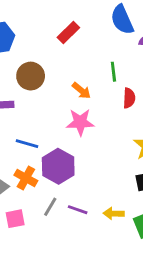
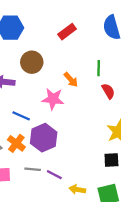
red semicircle: (129, 98) -> (108, 91), turned -42
pink star: (80, 122) -> (53, 99), moved
gray line: (50, 207) -> (33, 169), turned 56
yellow arrow: (114, 213) -> (77, 189), moved

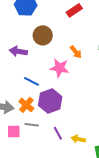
gray line: (33, 169) -> (32, 125), moved
purple line: (54, 175) -> (58, 133), turned 32
yellow arrow: (77, 189) -> (78, 139), moved

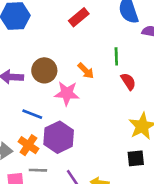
brown circle: (43, 35) -> (44, 70), moved

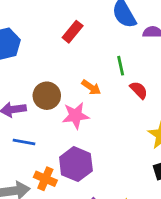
blue line: (32, 114) -> (24, 142), moved

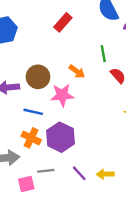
blue line: (24, 142) -> (33, 112), moved
orange cross: (45, 179) -> (31, 138), moved

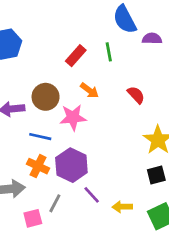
red rectangle: (63, 22) -> (76, 56), moved
green line: (103, 54) -> (109, 52), moved
gray line: (46, 171) -> (55, 203), turned -56
purple line: (79, 173) -> (92, 195), moved

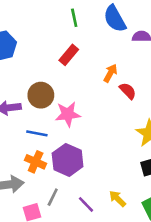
green line: (109, 52) -> (74, 18), moved
orange arrow: (89, 90) -> (110, 73), moved, turned -96
purple line: (92, 195) -> (86, 204), moved
yellow arrow: (122, 207) -> (117, 199), turned 48

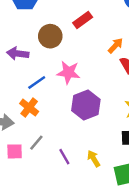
brown circle: (41, 95) -> (50, 36), moved
blue line: (37, 133) -> (37, 83), turned -60
purple hexagon: (68, 160) -> (86, 105), moved

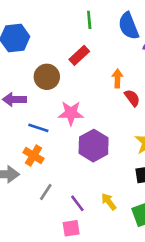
orange arrow: (115, 46) -> (118, 78), turned -35
blue line: (37, 83) -> (38, 128), turned 60
pink square: (15, 151) -> (71, 228), moved

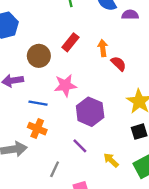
red rectangle: (79, 55) -> (70, 42), moved
gray line: (46, 192) -> (55, 169), moved
purple line: (77, 203) -> (80, 146), moved

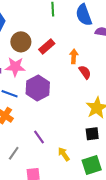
brown circle: (39, 56) -> (21, 42), moved
pink star: (65, 85) -> (15, 67), moved
purple hexagon: (90, 112) -> (38, 88), moved

